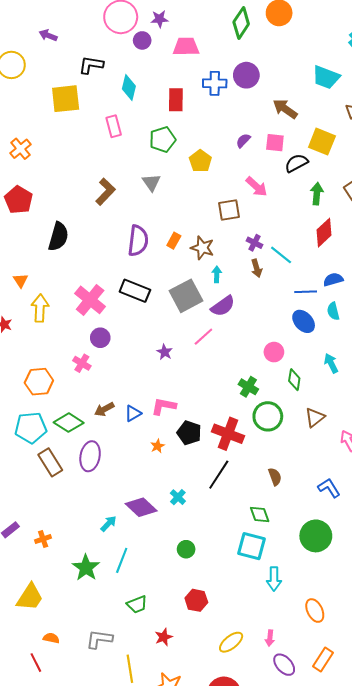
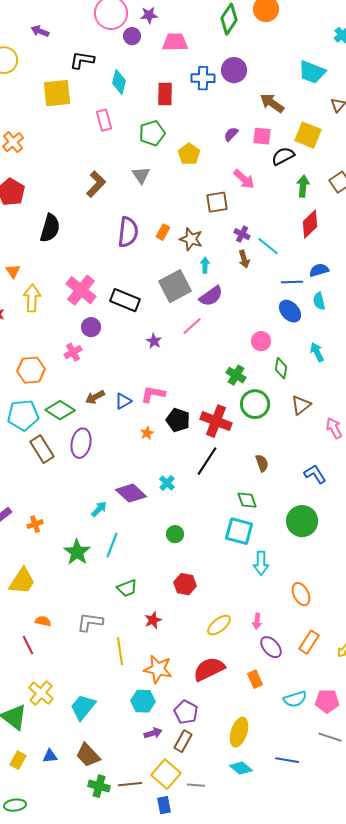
black rectangle: (135, 291) -> (125, 300), moved
pink cross: (82, 363) -> (73, 352), turned 30

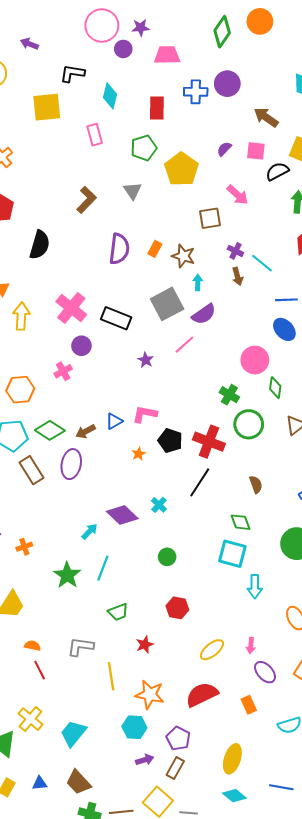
yellow pentagon: (189, 154) -> (181, 169), size x1.5
pink circle: (261, 341) -> (255, 360), size x1.4
brown arrow: (95, 397) -> (86, 431), moved
red line: (28, 645) -> (40, 670), moved

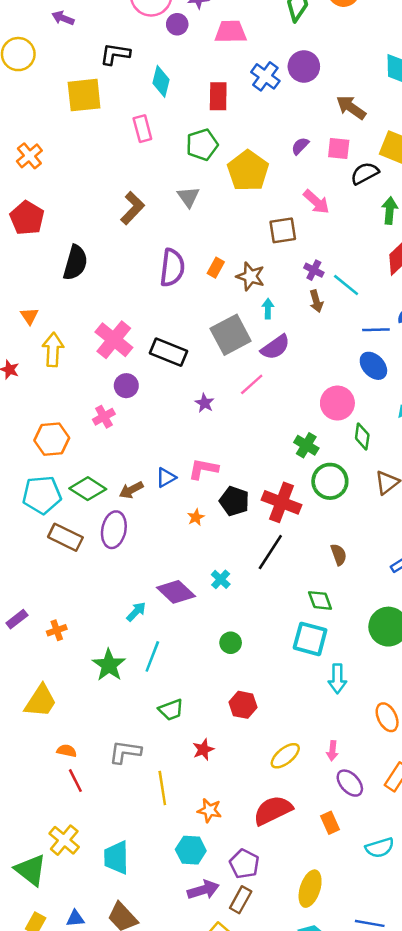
blue cross: (196, 92) -> (265, 76), turned 35
brown rectangle: (31, 470) -> (65, 537), turned -32
orange star: (150, 695) -> (209, 810), size x0.7
cyan trapezoid: (73, 733) -> (116, 858), turned -40
purple arrow: (145, 760) -> (203, 890), size x1.4

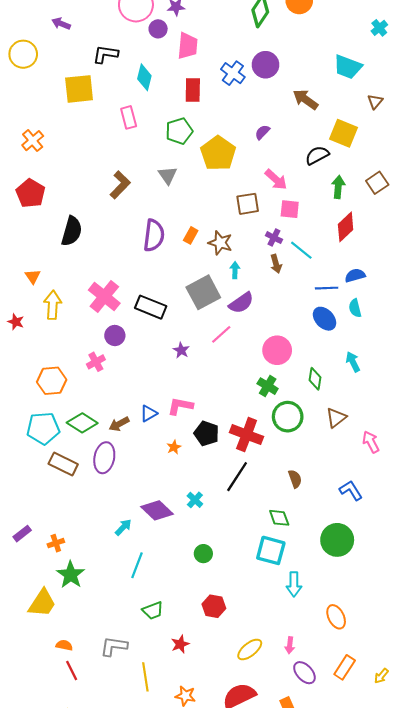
pink trapezoid: (231, 32) -> (188, 46), moved, turned 96
pink square: (339, 148) -> (290, 209), moved
pink circle: (337, 403) -> (277, 350), moved
green star: (109, 665) -> (71, 575), moved

